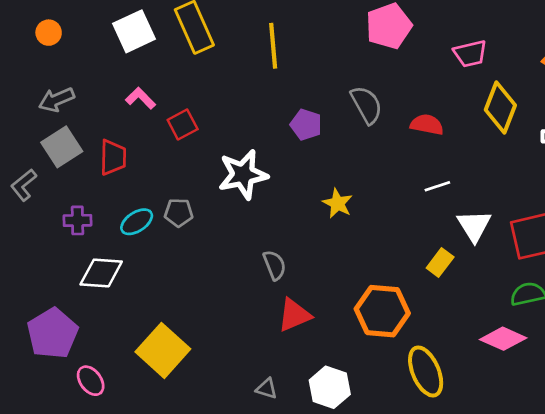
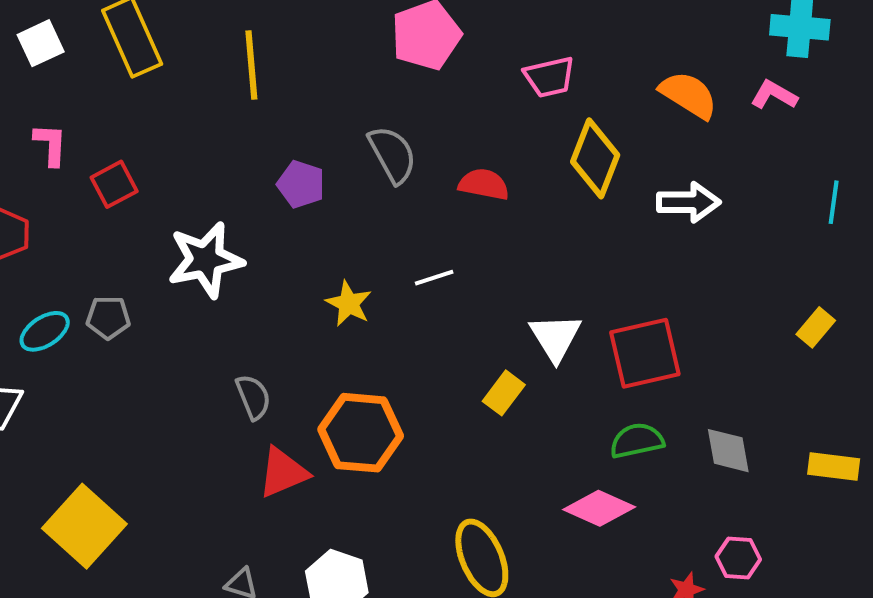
white square: (134, 31) -> (41, 43), size x0.7
pink L-shape: (141, 98) -> (51, 145), turned 48
white line: (437, 186) -> (434, 278), moved
orange hexagon: (382, 311) -> (361, 433), moved

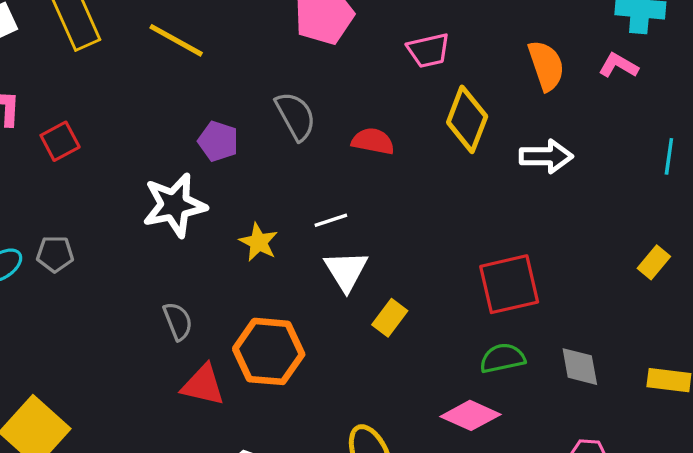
yellow line: (251, 65) -> (176, 40), turned -56
orange semicircle: (689, 95) -> (546, 66), turned 39
white star: (206, 260) -> (174, 205), moved
white triangle: (555, 337) -> (346, 271), moved
red triangle: (283, 472) -> (203, 385), turned 36

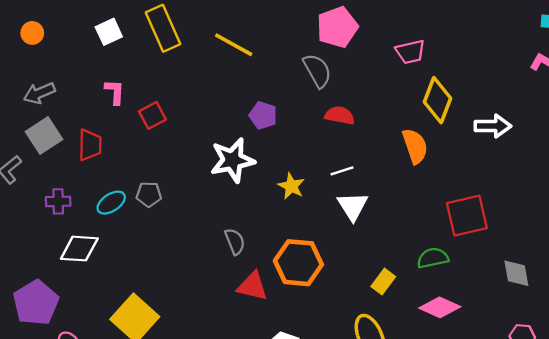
orange semicircle: (546, 66) -> (415, 146), moved
gray semicircle: (296, 116) -> (317, 71), moved
red semicircle: (373, 141) -> (340, 115), moved
yellow rectangle: (390, 318) -> (383, 282), moved
green semicircle: (502, 358) -> (433, 258), moved

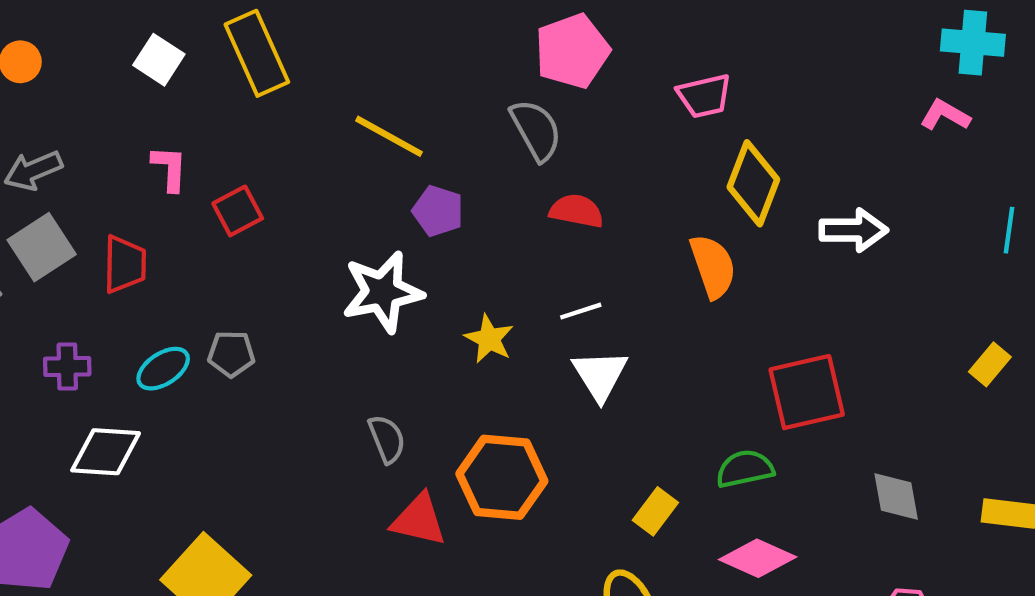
white square: (109, 32) -> (159, 60), turned -32
yellow line: (234, 45) -> (389, 136), moved

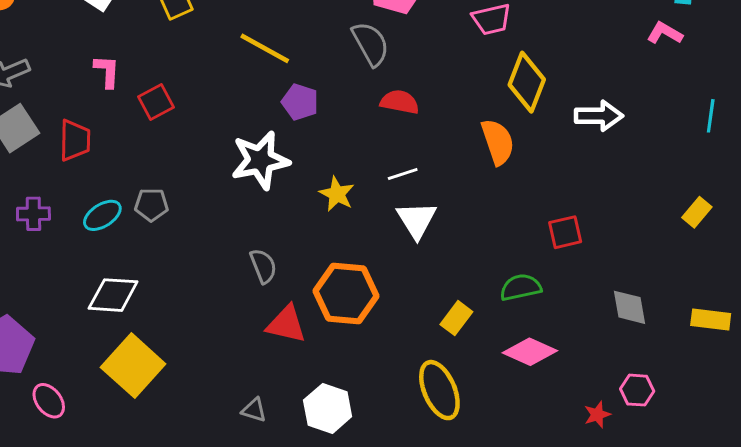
red square: (807, 392) -> (565, 232), size x0.6
white diamond: (106, 452) -> (113, 295), moved

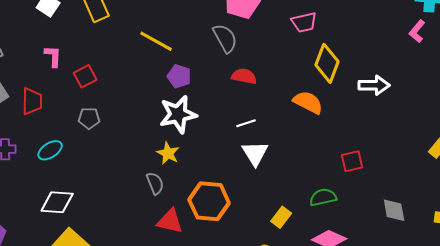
pink L-shape: (665, 33) -> (417, 31), turned -80
orange semicircle: (498, 142) -> (308, 102), turned -44
white star: (260, 160) -> (178, 114), moved
yellow star: (337, 194) -> (168, 153), moved
gray pentagon: (151, 205) -> (89, 118), moved

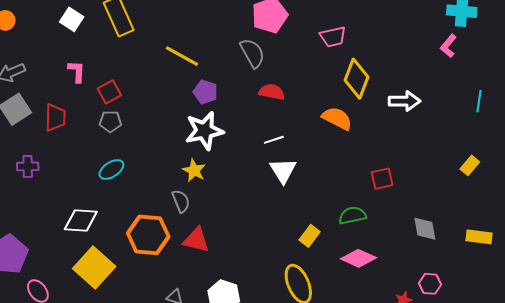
gray pentagon: (89, 118) -> (110, 121), moved
cyan ellipse: (50, 150) -> (111, 169), moved
orange hexagon: (209, 201) -> (148, 235), moved

